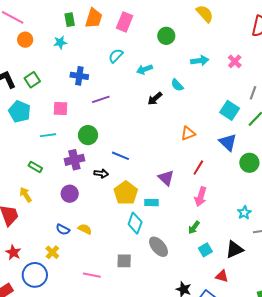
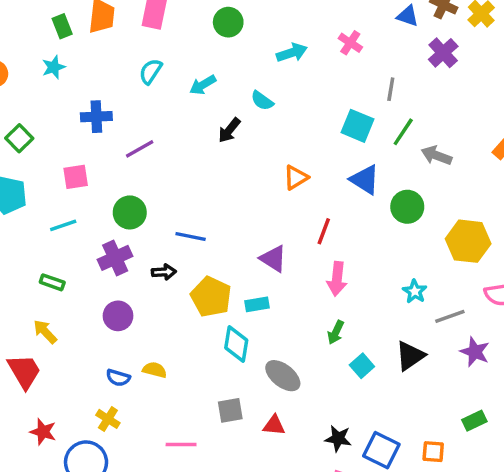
red triangle: (222, 276) -> (274, 425), moved

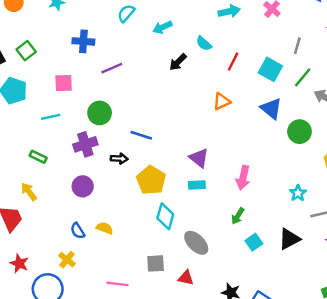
red line: (324, 231) -> (233, 62), moved
cyan rectangle: (257, 304) -> (197, 185), moved
blue semicircle: (118, 378) -> (78, 231), turned 35

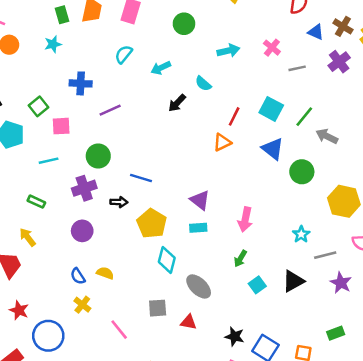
gray line: (297, 46) -> (297, 68), moved, turned 63
green square: (26, 51) -> (38, 106), moved
red line: (233, 62) -> (234, 116), moved
yellow cross: (67, 260) -> (82, 305), moved
pink line: (117, 284) -> (119, 330), turned 45

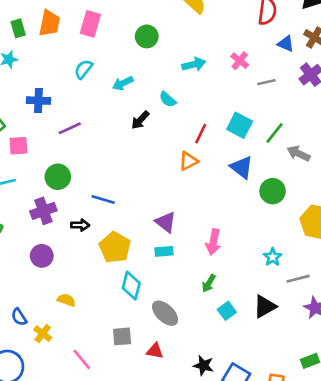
blue semicircle: (78, 276) -> (19, 317), moved

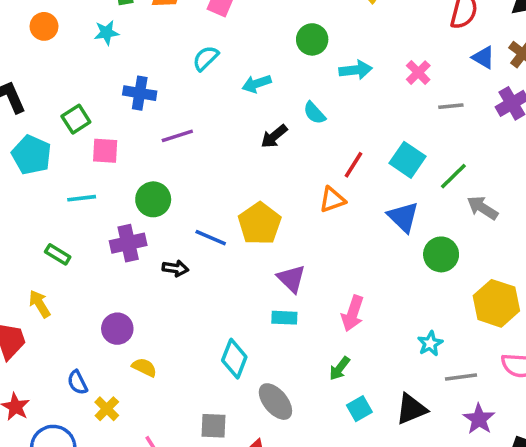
green circle: (147, 36) -> (312, 39), moved
yellow pentagon: (115, 247) -> (260, 224), moved
purple circle: (42, 256) -> (117, 329), moved

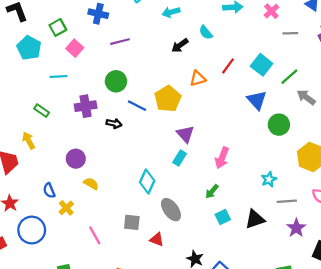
pink square: (105, 151) -> (75, 48), turned 35
green circle: (153, 199) -> (116, 81), moved
orange triangle: (332, 200) -> (198, 78), moved
cyan rectangle: (284, 318) -> (180, 158), turned -64

